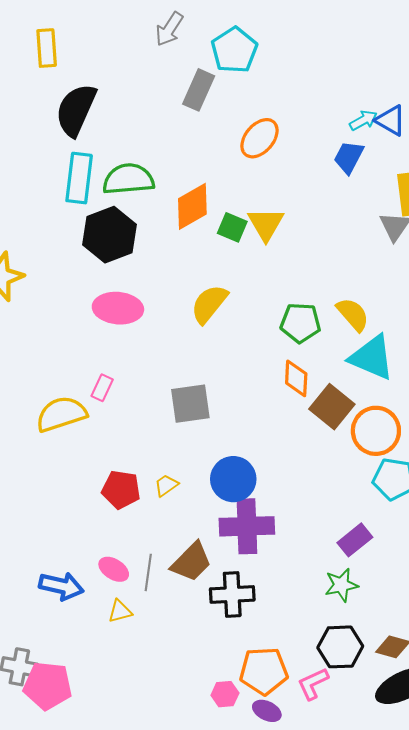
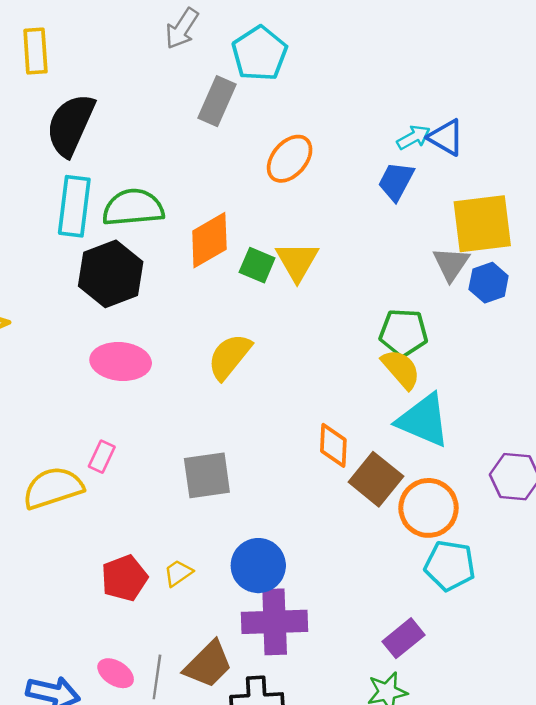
green pentagon: (300, 323) -> (403, 333), moved
red pentagon: (121, 490) -> (124, 578), turned -30

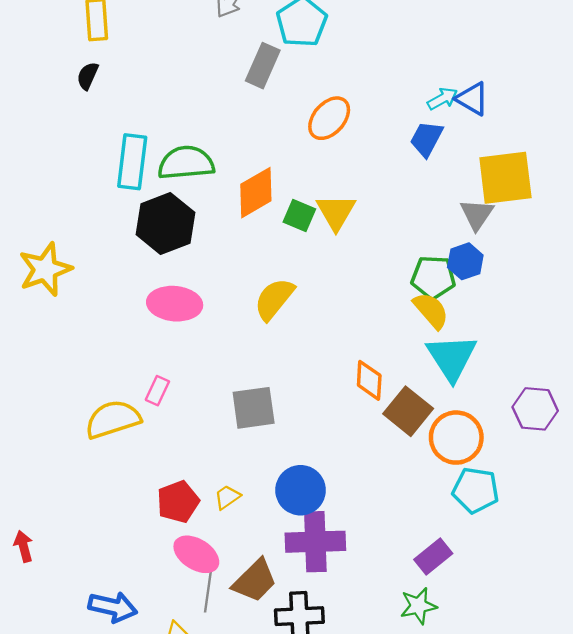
black semicircle: (71, 125) -> (88, 76), moved, size x0.5
blue hexagon: (489, 283) -> (465, 261), moved
cyan triangle: (424, 420) -> (452, 357), turned 34
pink ellipse: (116, 673) -> (196, 554), moved, size x1.4

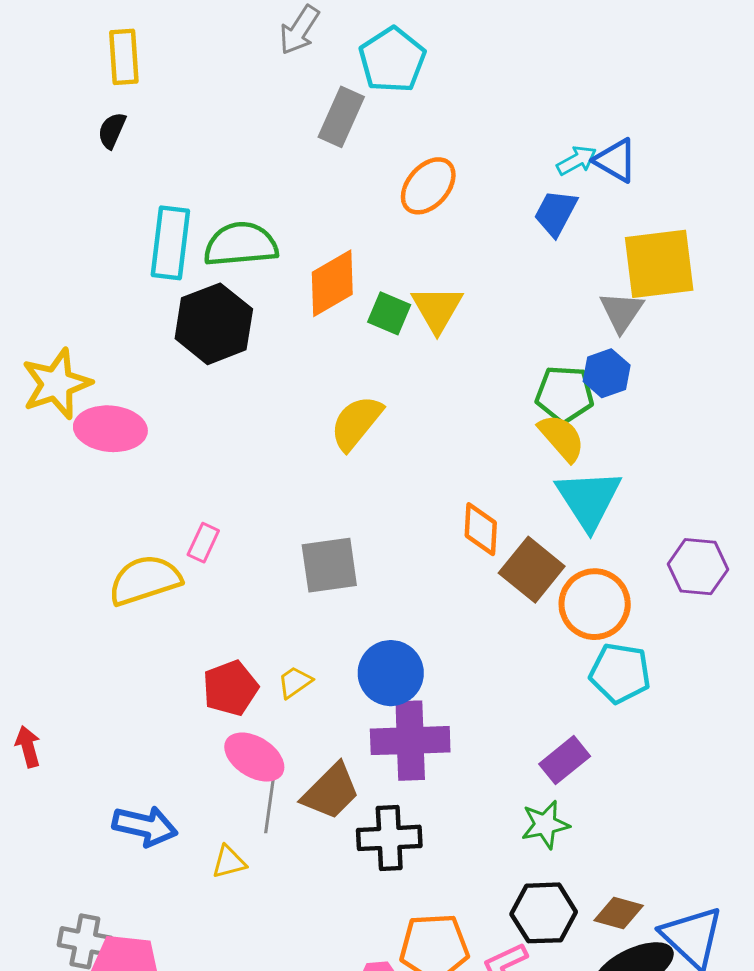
pink ellipse: (175, 304) -> (110, 429), moved

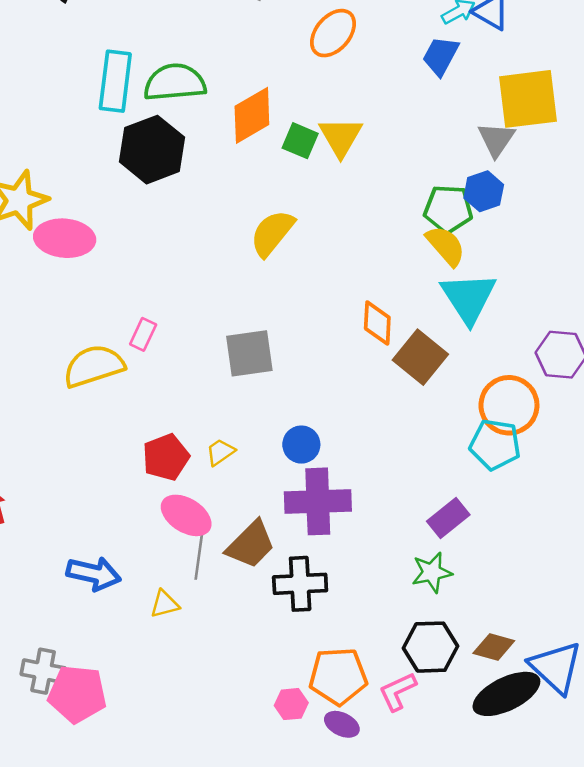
orange circle: (595, 604) -> (509, 405), moved
blue circle: (391, 673) -> (301, 445), size x0.7

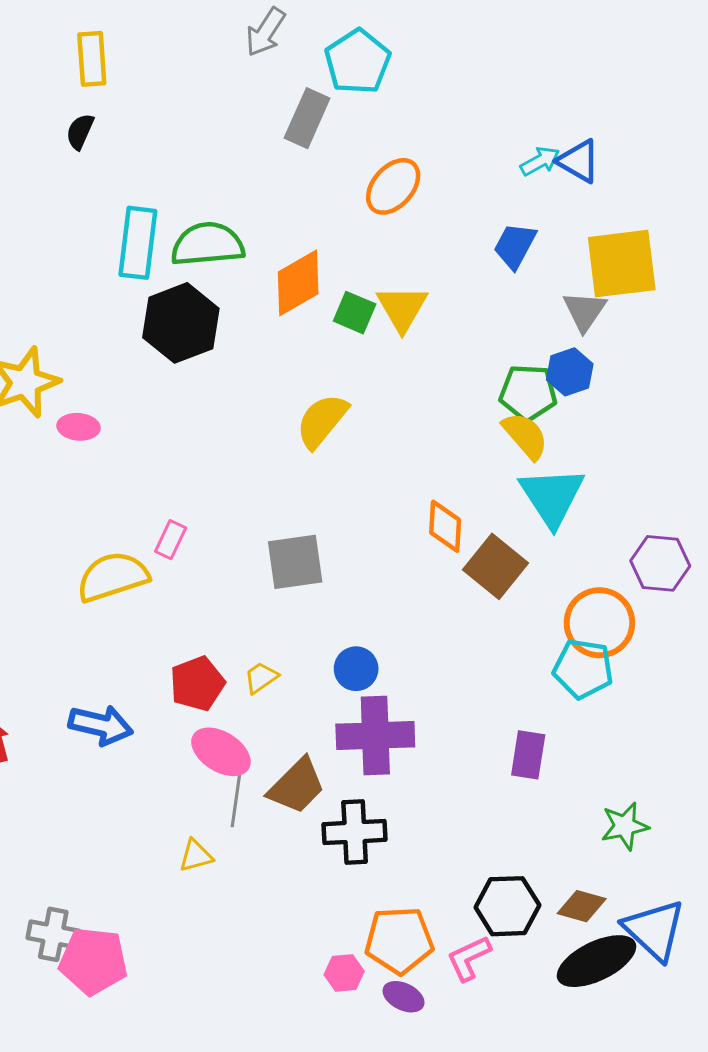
blue trapezoid: (441, 56) -> (515, 246), moved
pink ellipse: (65, 238) -> (79, 427), size x0.6
purple rectangle: (448, 518) -> (528, 755), turned -42
green star: (432, 572) -> (625, 826), moved
blue arrow: (94, 574) -> (101, 725), moved

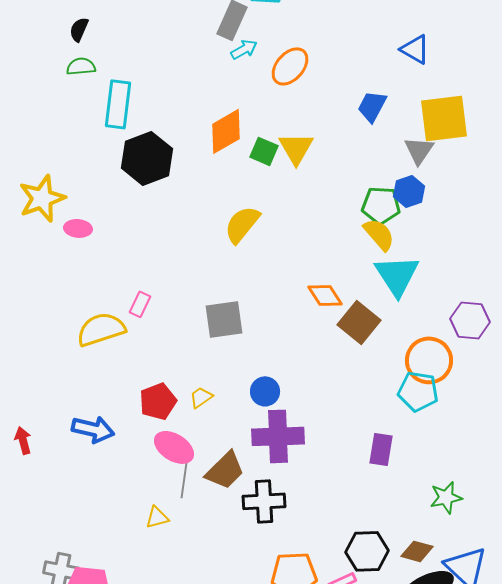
cyan arrow: (540, 161) -> (244, 49), moved
green semicircle: (208, 244) -> (81, 66), moved, size x0.6
orange diamond: (445, 526) -> (325, 295), turned -36

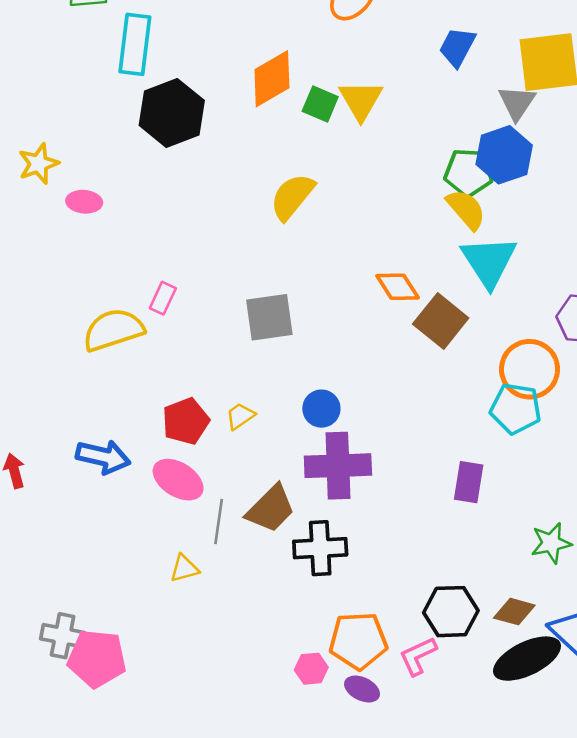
blue hexagon: (409, 191) -> (504, 155), size x1.4
yellow star: (42, 198) -> (38, 164), size x0.7
pink ellipse: (174, 447) -> (178, 480), moved

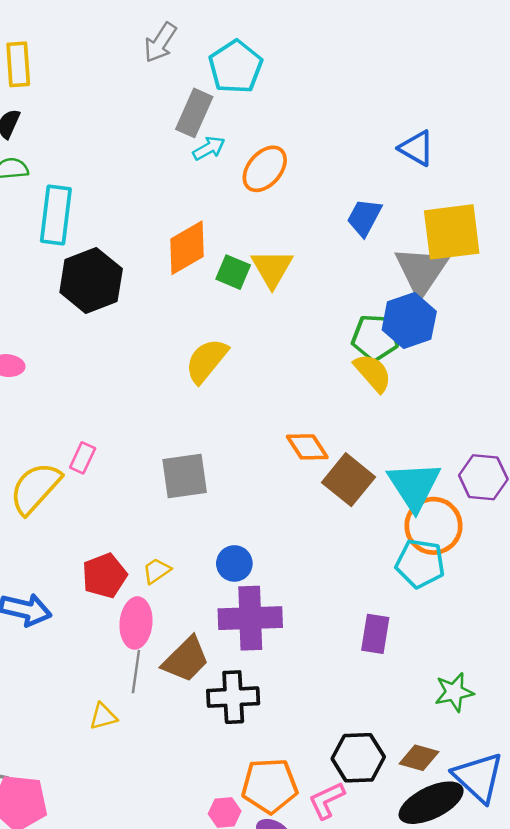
gray triangle: (517, 103) -> (421, 271), size x1.5
cyan triangle: (489, 261) -> (414, 486), moved
yellow semicircle: (113, 330) -> (35, 488), turned -30
pink ellipse: (178, 480) -> (136, 623), moved, turned 63

